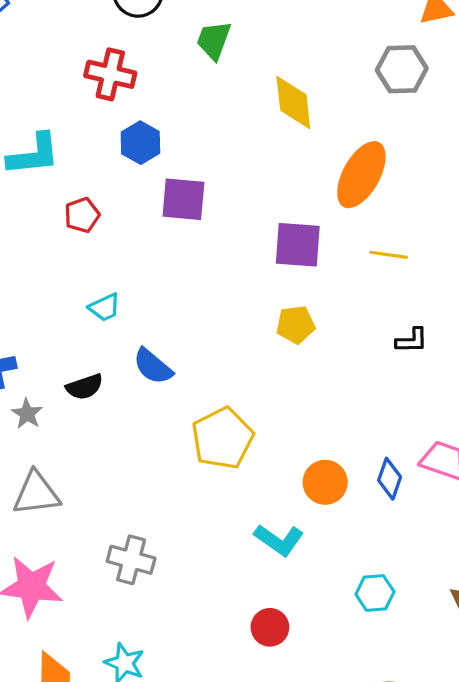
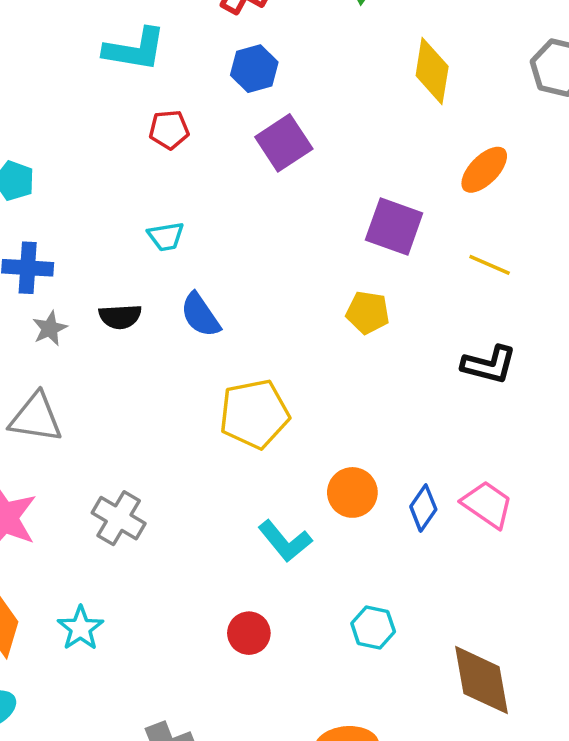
orange ellipse: (361, 175) -> (484, 170), size x0.7
purple square: (183, 199) -> (284, 143), turned 36
black L-shape: (412, 340) -> (489, 365), size x1.4

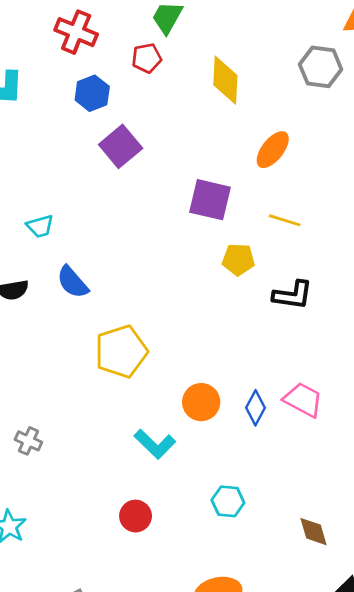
red pentagon: (169, 130) -> (147, 58), moved
yellow pentagon: (368, 313) -> (238, 260), moved
gray cross: (119, 518) -> (28, 441), size x0.7
brown diamond: (482, 680) -> (313, 532), size x0.6

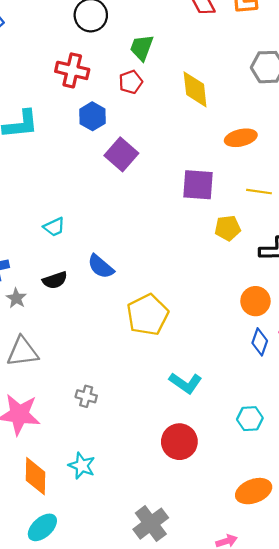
orange ellipse: (273, 150) -> (241, 138), turned 48
cyan trapezoid: (40, 226) -> (54, 227), moved
orange circle: (201, 402) -> (255, 301), moved
red circle: (136, 516) -> (179, 442), size x1.4

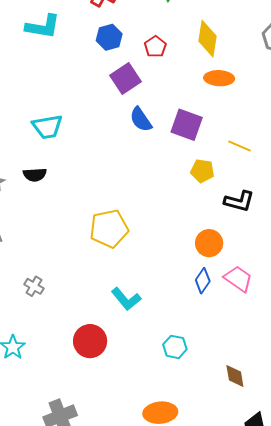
red pentagon: (131, 82) -> (155, 47), moved, turned -30
orange ellipse: (241, 138) -> (219, 78), moved
cyan trapezoid: (54, 227) -> (47, 127), size x1.5
blue semicircle: (101, 267) -> (141, 119), moved
red circle: (179, 442) -> (90, 341), moved

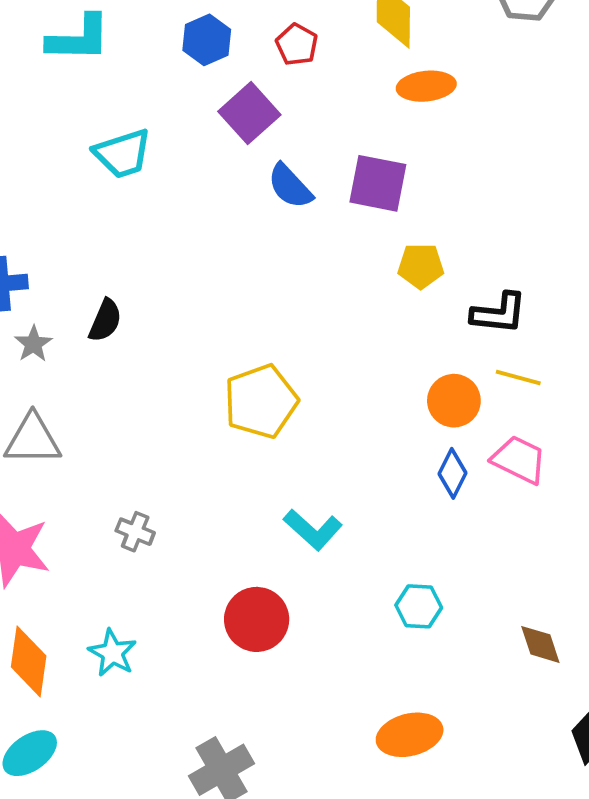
cyan trapezoid: (47, 127) -> (123, 154), moved
yellow line: (239, 146) -> (518, 377), moved
black semicircle: (35, 175) -> (105, 320), turned -55

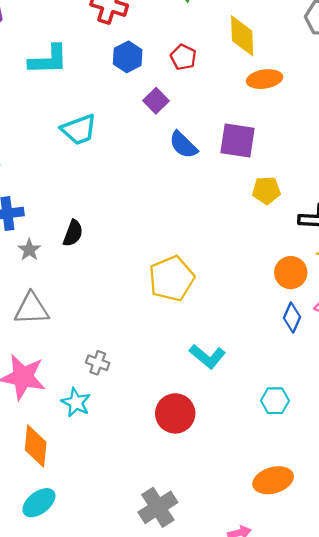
purple square: (249, 113) -> (156, 101), size x0.7
cyan star: (112, 653) -> (76, 402), moved

